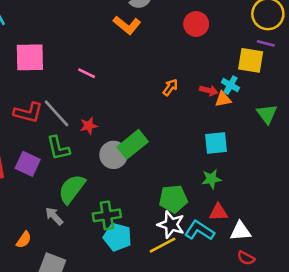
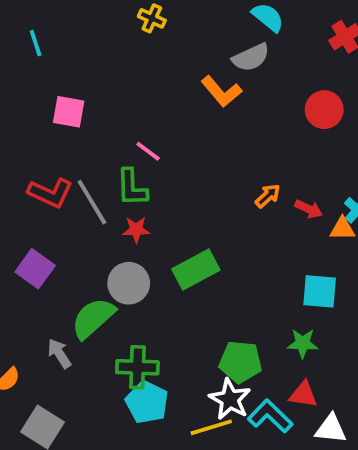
pink square: (30, 57) -> (69, 112), size x0.7
red arrow: (209, 91) -> (309, 209), moved
green L-shape: (58, 148) -> (132, 188), moved
gray circle: (114, 155) -> (129, 283), moved

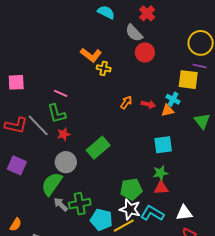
yellow cross: (152, 18) -> (104, 68), moved
gray semicircle: (251, 57) -> (134, 33), moved, turned 84
gray arrow: (59, 353) -> (61, 204), moved
red triangle: (303, 395) -> (161, 188), moved
cyan pentagon: (147, 402) -> (101, 220), moved

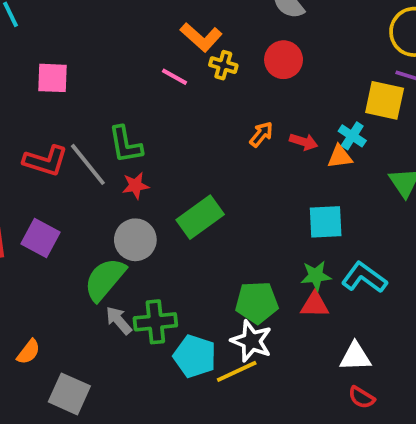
red circle: (145, 52) -> (284, 60), moved
pink line: (61, 93) -> (174, 77), moved
cyan L-shape: (152, 213) -> (364, 278), moved

